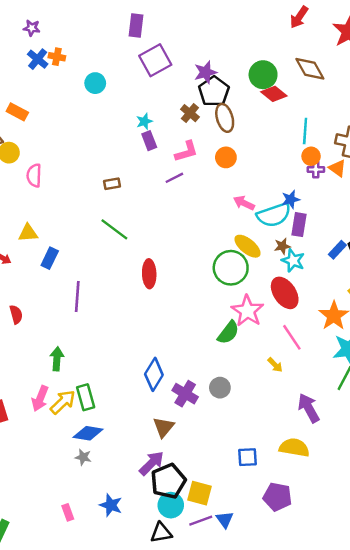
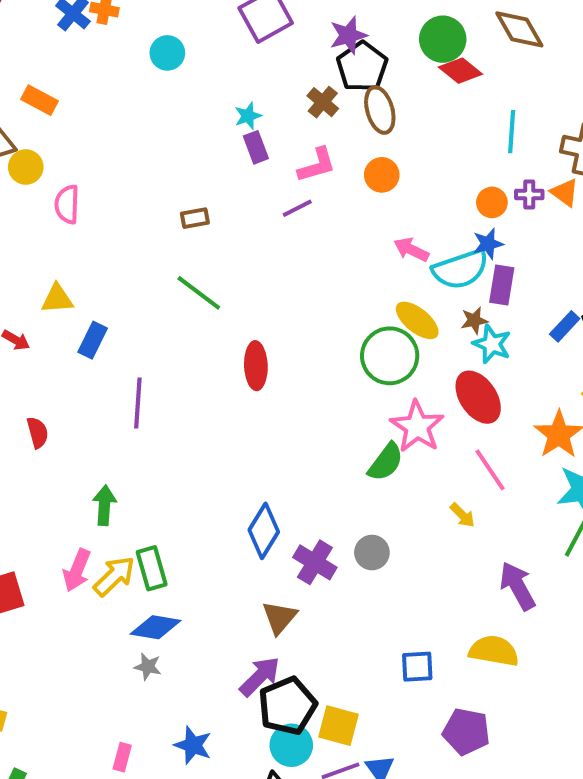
orange circle: (311, 156) -> (492, 202), moved
pink rectangle: (68, 512) -> (122, 757), turned 35

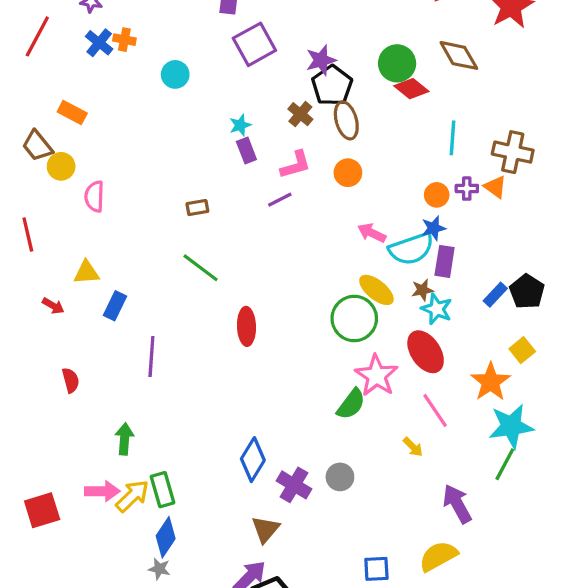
pink arrow: (77, 570) -> (102, 491), turned -112
blue diamond: (156, 627) -> (166, 537), turned -66
yellow semicircle: (494, 651) -> (438, 556), turned -39

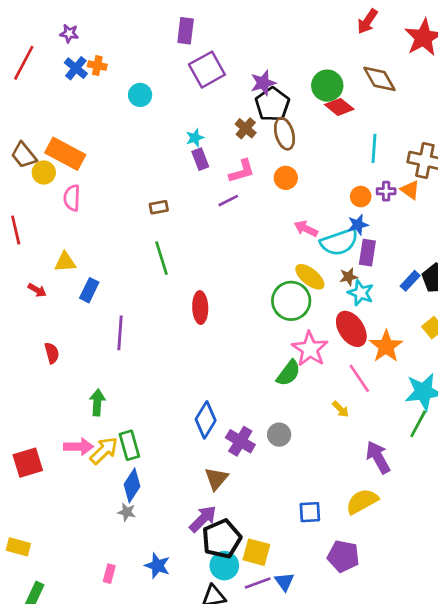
orange rectangle: (72, 112) -> (65, 154), moved, size x1.6
green line: (201, 268) -> (161, 258), turned 36
orange star: (491, 382) -> (386, 346), moved

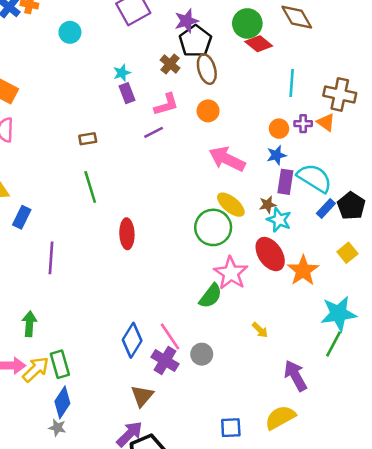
pink arrow: (306, 229) -> (227, 159), size x1.6
cyan semicircle: (339, 242) -> (314, 178), moved, turned -129
pink line: (359, 378) -> (170, 336), moved

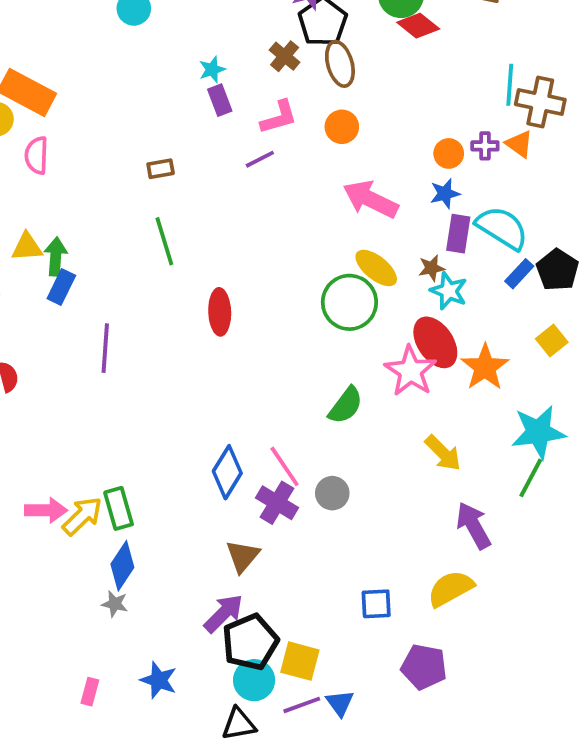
cyan line: (292, 83) -> (510, 85), moved
pink star: (231, 273) -> (411, 371), moved
green arrow: (29, 324) -> (56, 257), moved
yellow arrow: (260, 330) -> (443, 453), moved, size x1.5

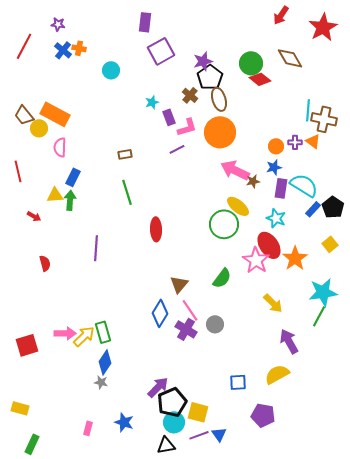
purple rectangle: (220, 100) -> (169, 117), moved
orange circle: (342, 127) -> (220, 132), size x1.8
brown star: (432, 268) -> (253, 181), moved
blue rectangle: (61, 287) -> (73, 177), moved
brown triangle: (243, 556) -> (179, 284), moved

